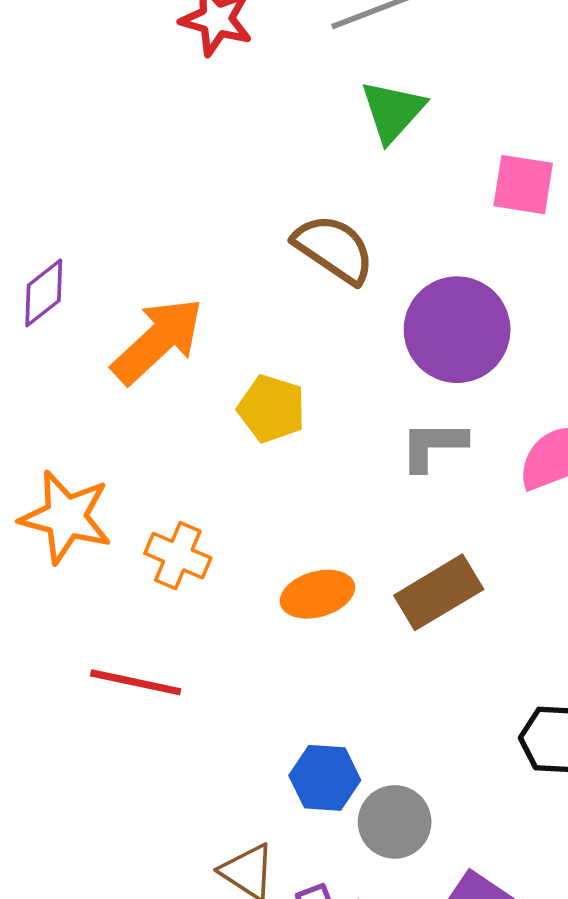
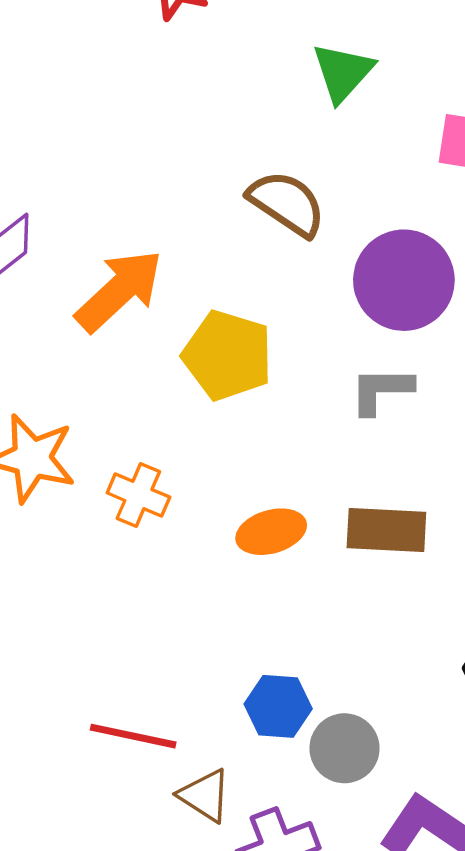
yellow pentagon: (272, 409) -> (227, 355), size x1.4
brown rectangle: (439, 592) -> (386, 530), turned 34
red line: (136, 682) -> (133, 736), moved

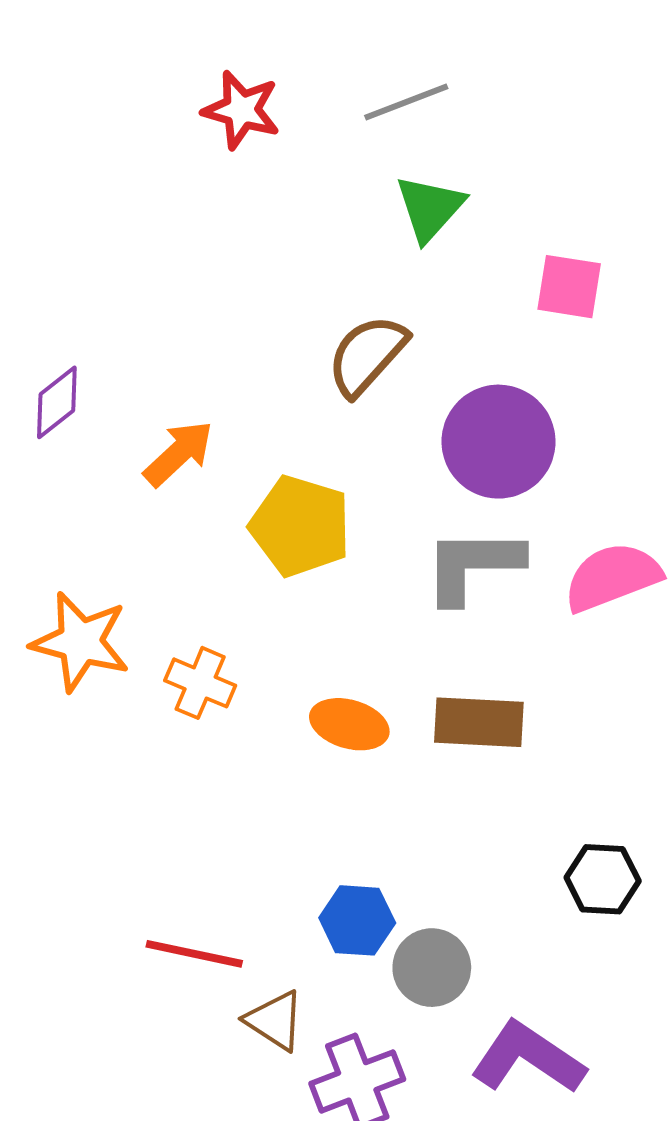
brown semicircle: (287, 203) -> (367, 355), turned -82
orange arrow: (119, 291) -> (179, 453), size x0.7
gray L-shape: (381, 390) -> (473, 565), size x1.4
orange ellipse: (271, 532) -> (349, 724), turned 32

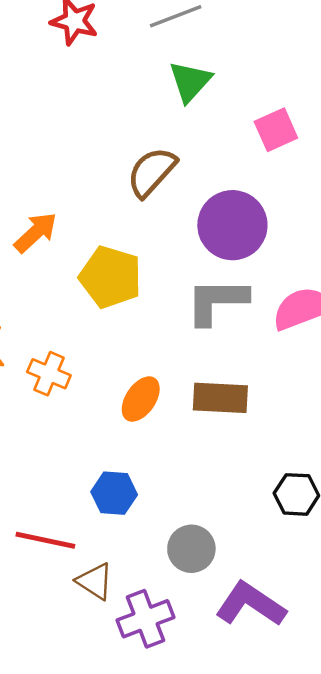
pink square: (569, 287) -> (276, 130), turned -33
orange ellipse: (349, 724) -> (141, 399), turned -72
blue hexagon: (357, 920) -> (114, 493), moved

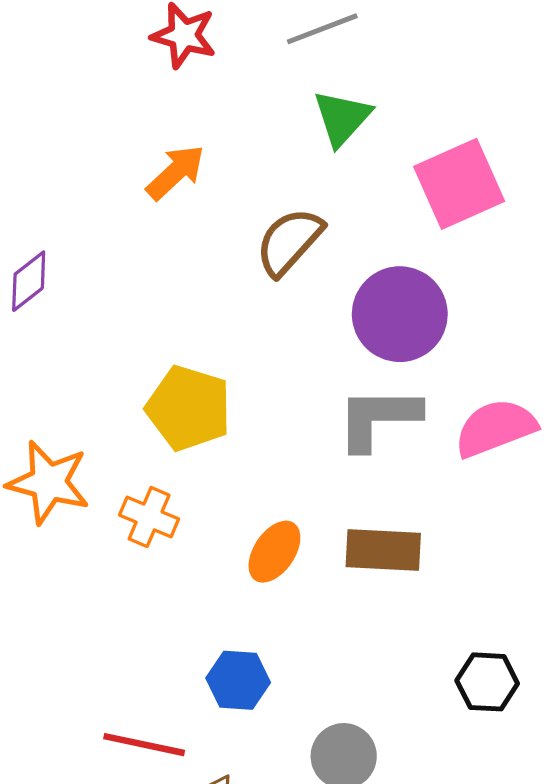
pink square: (276, 130) -> (459, 184), size x1.5
orange arrow: (36, 232) -> (175, 172), moved
yellow pentagon: (111, 277) -> (189, 408), moved

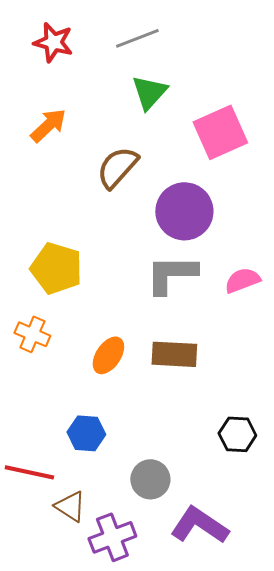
pink semicircle: (495, 428) -> (242, 280), size x0.7

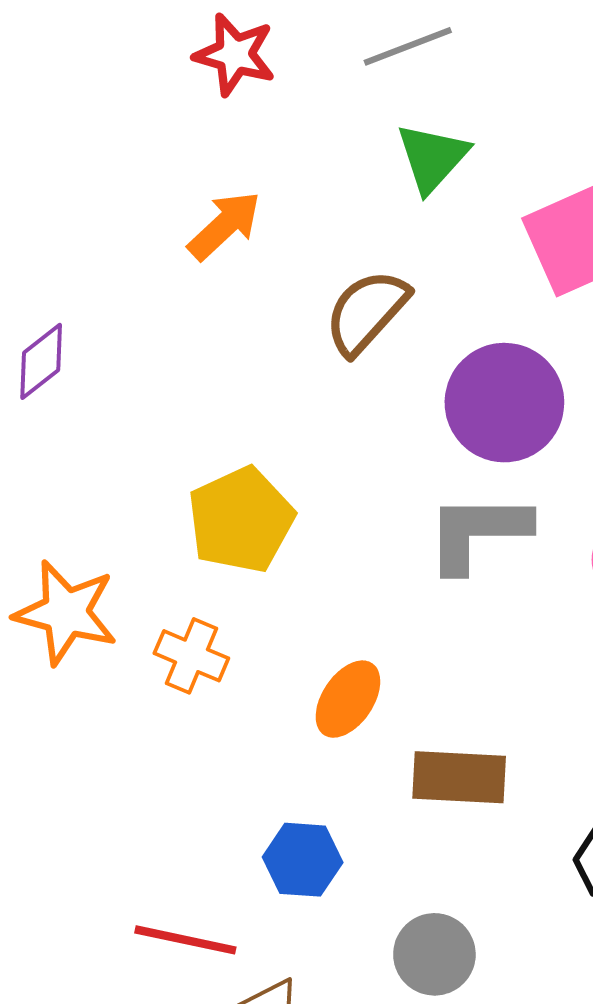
yellow pentagon: (56, 268) -> (241, 520), turned 30
brown rectangle: (174, 354) -> (459, 777), moved

